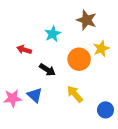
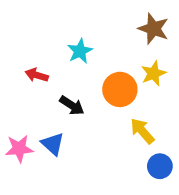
brown star: (86, 20) -> (153, 29), moved
yellow arrow: (75, 94) -> (142, 131), moved

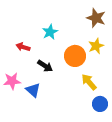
pink star: (19, 149) -> (12, 81), moved

